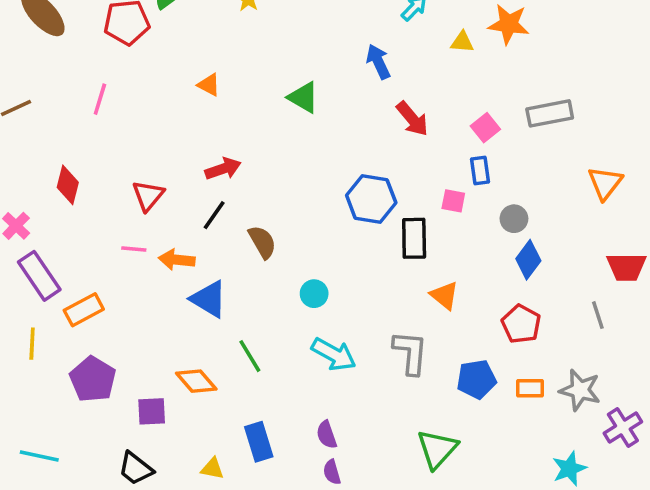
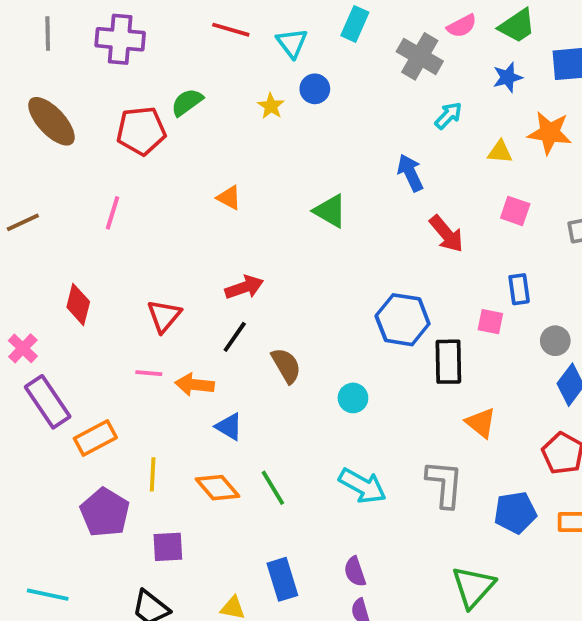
pink square: (485, 128) -> (515, 211), moved, turned -32
cyan circle: (314, 294) -> (353, 398), moved
blue triangle: (209, 299) -> (229, 427), size x0.7
yellow line: (32, 344) -> (153, 474), moved
orange diamond: (196, 381) -> (217, 488), moved

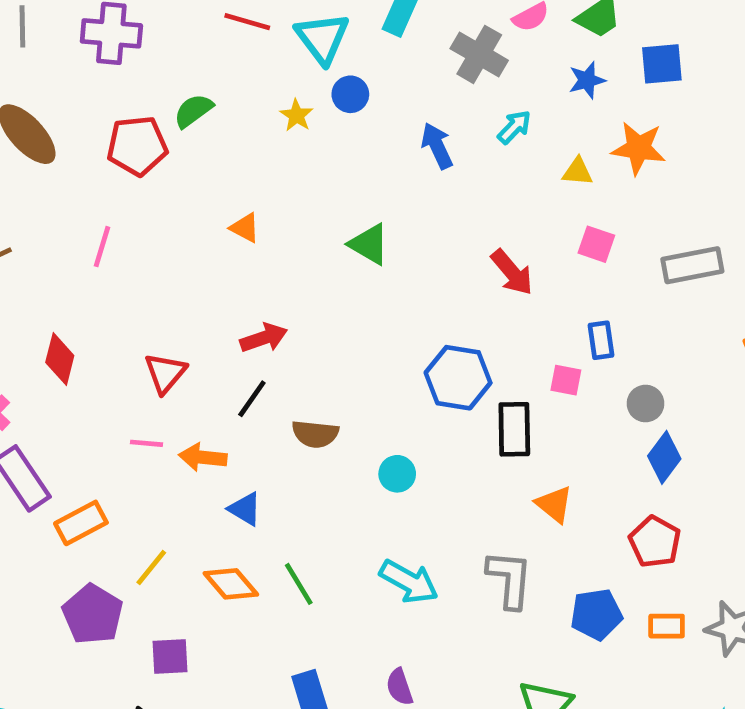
cyan triangle: (292, 43) -> (322, 38), size x1.4
blue arrow: (410, 173) -> (437, 146), moved
brown semicircle: (286, 366) -> (315, 434), turned 126
yellow line: (153, 474) -> (151, 567), turned 36

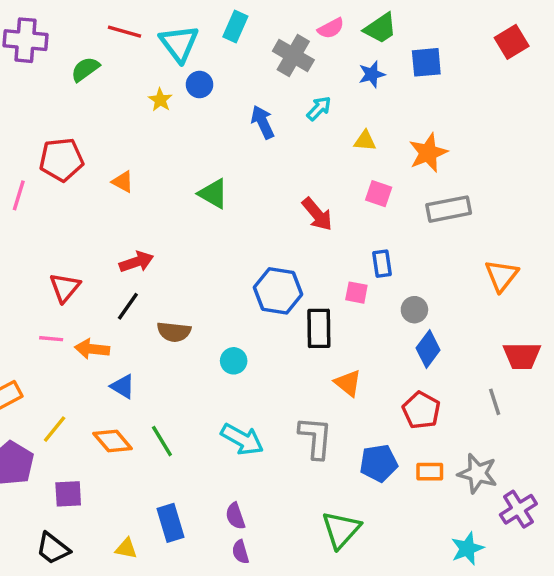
green semicircle: (193, 111) -> (85, 69), moved
red pentagon: (137, 146) -> (61, 160), moved
orange star: (638, 148) -> (428, 153), moved, turned -30

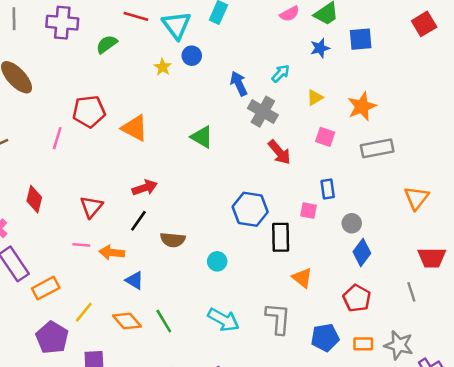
gray cross: (293, 56) -> (263, 112), moved
yellow triangle: (365, 141) -> (315, 98), turned -36
orange triangle: (123, 182) -> (135, 128), size x1.6

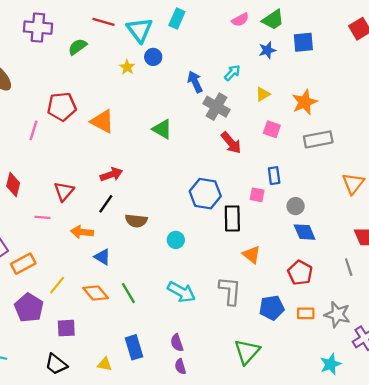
pink line: (81, 245) -> (42, 217), moved
blue diamond: (362, 252) -> (305, 232), turned -60

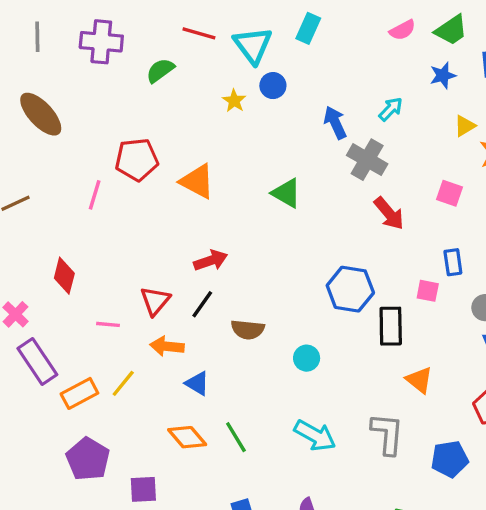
yellow triangle: (263, 94) -> (465, 126), moved
red triangle: (64, 191) -> (155, 301), moved
yellow line: (57, 285) -> (123, 383), moved

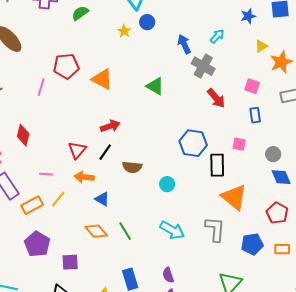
blue rectangle: (453, 262) -> (255, 115), moved
pink line: (108, 324) -> (46, 174), moved
orange triangle: (419, 380) -> (234, 197), size x1.6

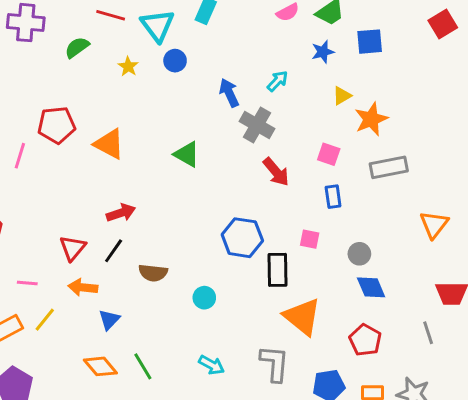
yellow star: (124, 31) -> (128, 66), moved
blue triangle: (102, 199) -> (109, 320), turned 42
cyan arrow: (172, 230) -> (212, 365), size x0.7

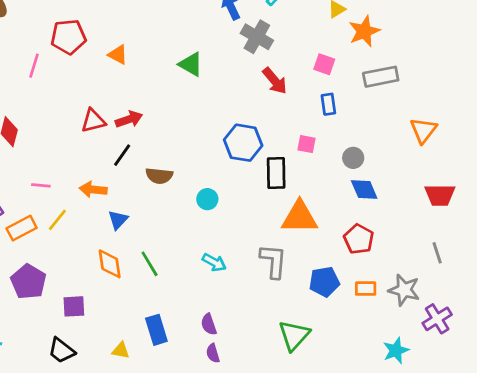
orange triangle: (109, 144) -> (118, 55), size x0.7
red triangle: (73, 248) -> (93, 121), moved, turned 36
orange triangle: (302, 317) -> (300, 217), turned -39
gray line: (428, 333) -> (437, 253), moved
orange diamond: (100, 366) -> (110, 264), turned 32

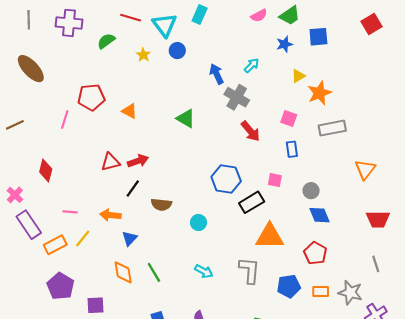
black rectangle: (276, 173) -> (252, 202), turned 60

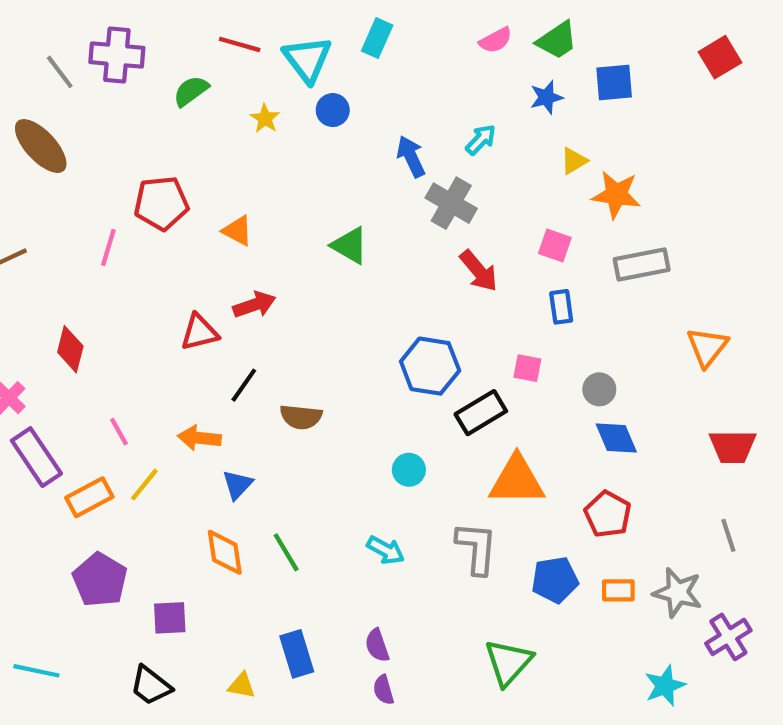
gray line: (29, 20) -> (60, 72), moved, turned -36
orange star: (320, 93) -> (616, 195), turned 30
red arrow: (138, 161) -> (254, 305), moved
pink line: (70, 212) -> (119, 432), turned 56
cyan circle: (198, 223) -> (409, 470), moved

